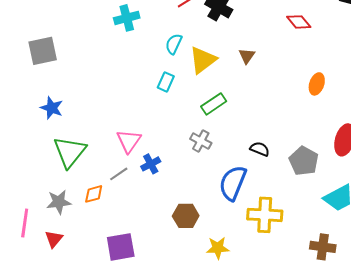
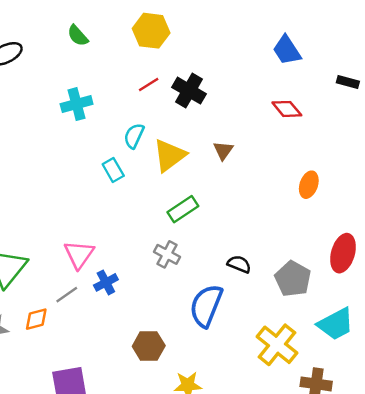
cyan rectangle: (166, 82) -> (113, 170), moved, turned -54
yellow cross: (265, 215) -> (277, 345), moved, turned 36

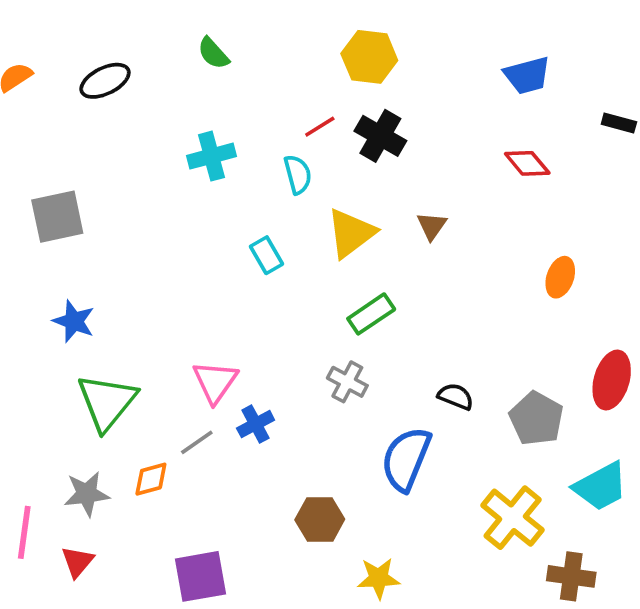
yellow hexagon: (151, 31) -> (369, 57), moved
blue trapezoid: (287, 50) -> (527, 75), turned -72
cyan semicircle: (134, 136) -> (298, 174), moved, turned 140

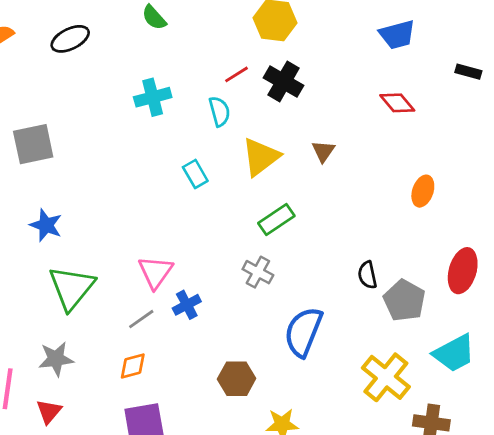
black semicircle: (456, 397) -> (367, 275), moved, turned -124
orange diamond: (151, 479) -> (133, 366), moved

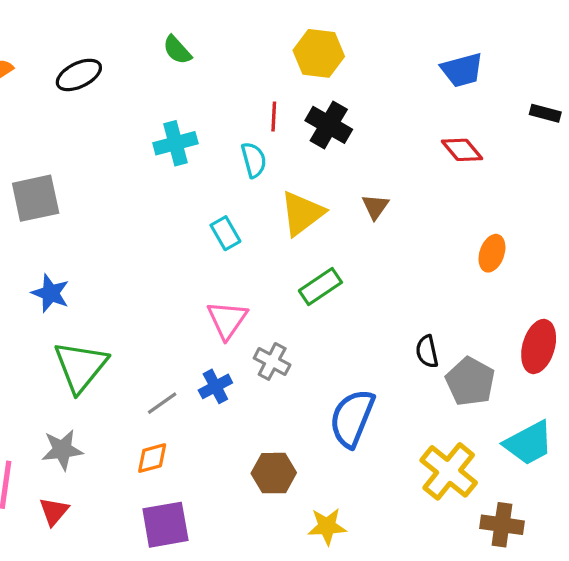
red line: (237, 74) -> (274, 117), turned -55
pink triangle: (155, 272) -> (227, 320), moved
gray cross: (258, 272) -> (272, 361), moved

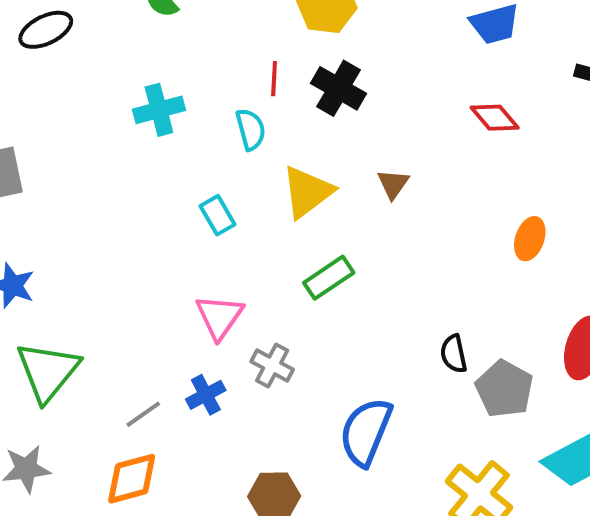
orange diamond: (152, 458) -> (132, 479), size x1.4

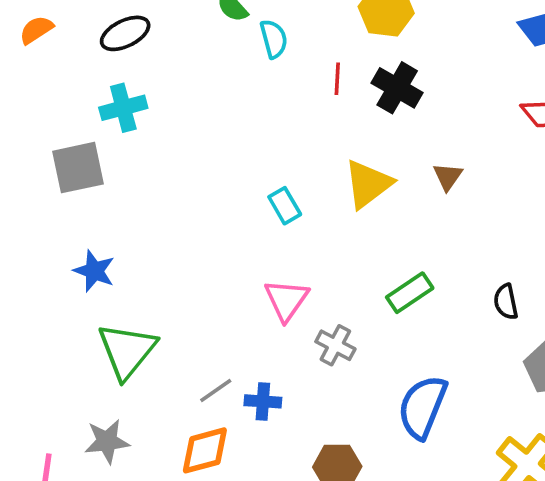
cyan cross: (159, 110) -> (123, 108), moved
cyan semicircle: (251, 129) -> (274, 39), moved
green rectangle: (329, 278) -> (410, 293), moved
black semicircle: (454, 354) -> (506, 302), moved
blue cross: (206, 395) -> (263, 401), moved, turned 32

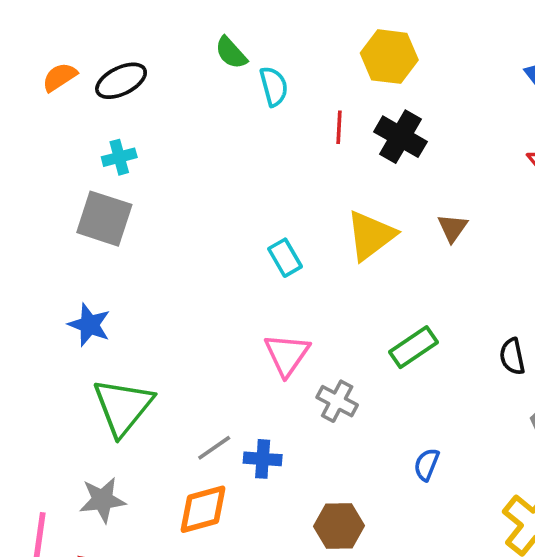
orange semicircle: (36, 30) -> (60, 77), moved
cyan cross: (123, 108) -> (119, 157), size x0.7
gray square: (78, 168) -> (104, 219), moved, turned 30
blue semicircle: (422, 407) -> (427, 464), size x0.5

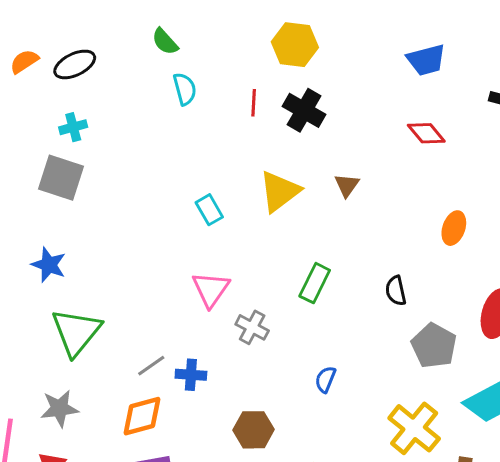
cyan semicircle: (274, 86) -> (185, 89), moved
green rectangle: (413, 347) -> (315, 283), turned -30

